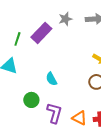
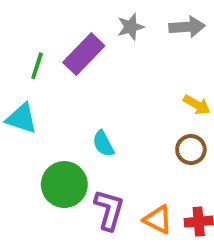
green circle: (31, 100) -> (64, 185), size x1.5

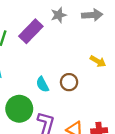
brown circle: (191, 150) -> (69, 82), moved

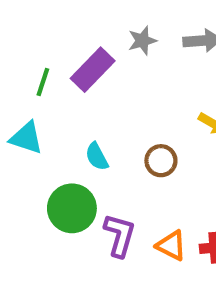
cyan semicircle: (42, 84) -> (97, 157), moved

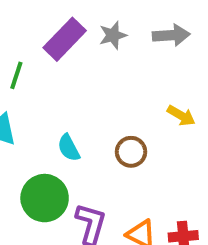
purple rectangle: (93, 70) -> (65, 39), moved

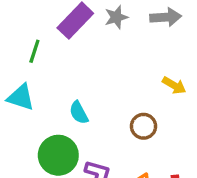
brown circle: (131, 152) -> (144, 126), moved

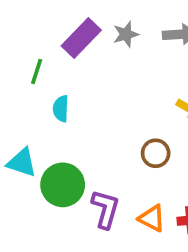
cyan triangle: (21, 97) -> (22, 163), moved
cyan semicircle: (79, 113) -> (61, 109), moved, turned 30

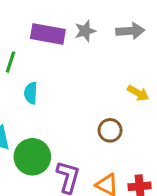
purple rectangle: (81, 38) -> (48, 34), turned 56

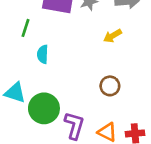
yellow arrow: (138, 93) -> (113, 36), moved, turned 120

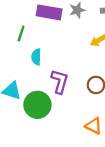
purple L-shape: (74, 126) -> (60, 81), moved

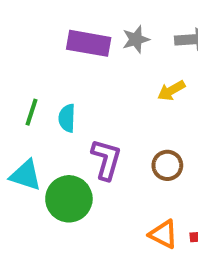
green line: (21, 33) -> (32, 112), moved

